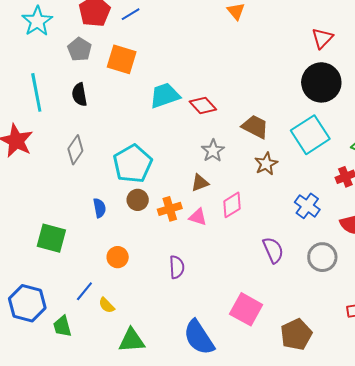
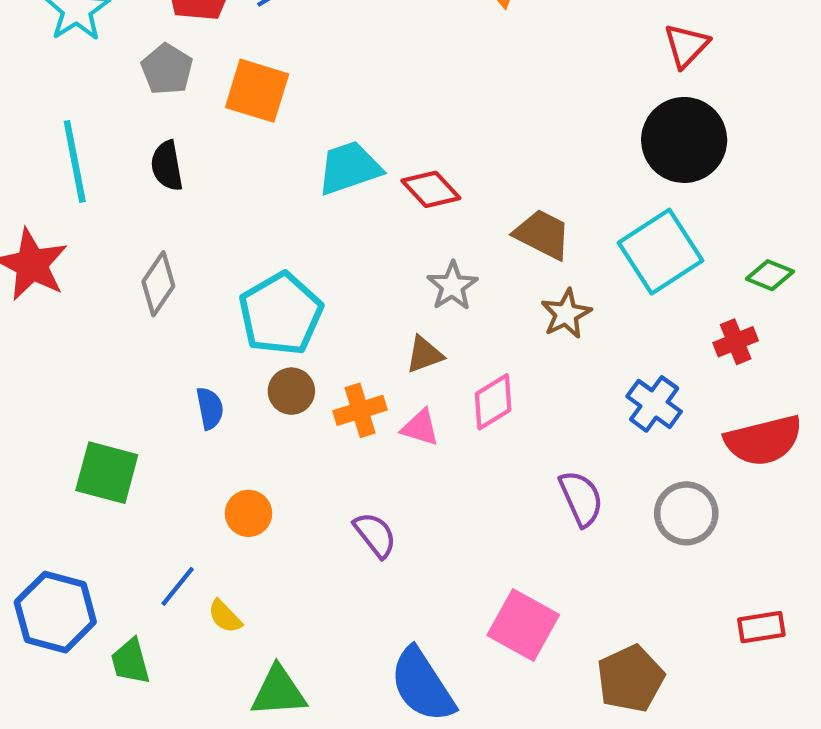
purple semicircle: (177, 267) -> (375, 535), turned -35

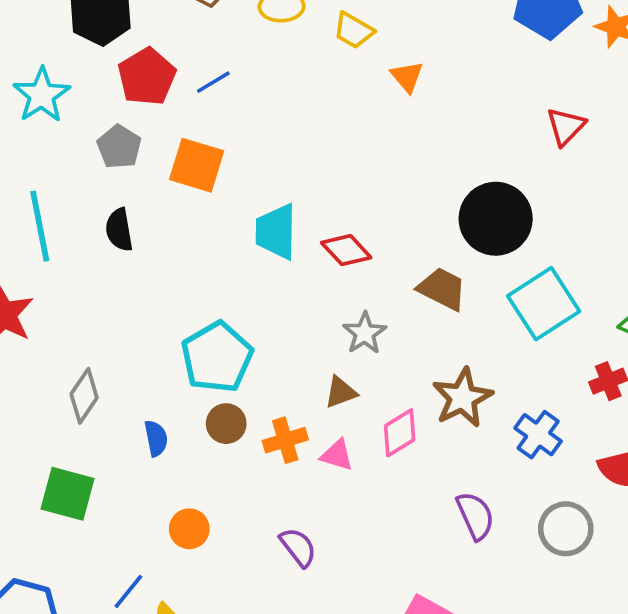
black circle: (684, 140) -> (496, 219), moved
cyan trapezoid: (349, 168) -> (276, 232), turned -70
gray diamond: (158, 284) -> (84, 396), moved
brown star: (566, 314) -> (462, 398), moved, size x1.4

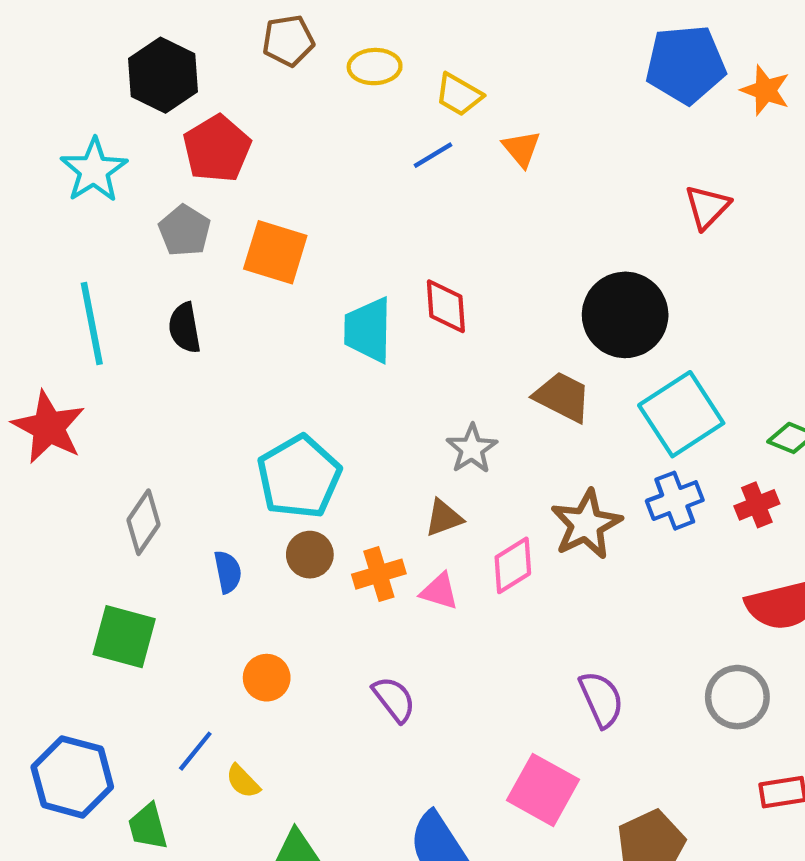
blue line: (213, 82) -> (433, 155), moved
red diamond: (346, 250) -> (446, 306), moved, turned 39
blue cross: (538, 435) -> (675, 501), moved, turned 33
purple semicircle: (475, 516) -> (601, 699), moved
gray circle: (566, 529) -> (737, 697), moved

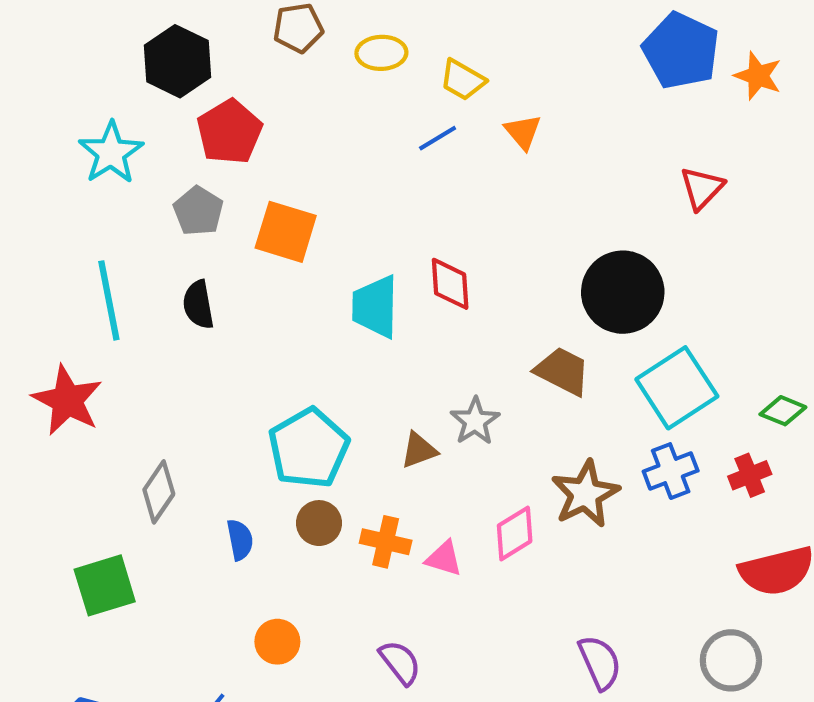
blue pentagon: (686, 64) -> (681, 51), turned 30
brown triangle: (444, 518) -> (419, 450), moved
orange cross: (379, 574) -> (386, 542), turned 30
green square: (124, 637) -> (105, 585), moved, turned -32

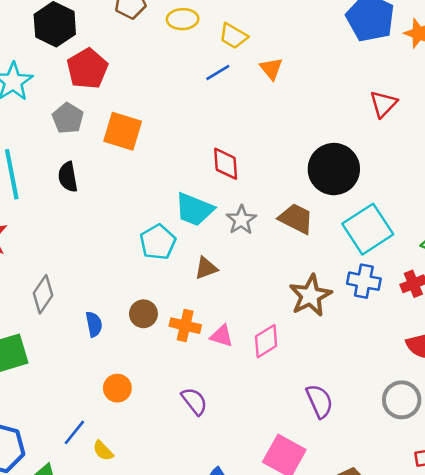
cyan trapezoid: (375, 307) -> (194, 209), moved, turned -69
gray star: (475, 421) -> (241, 220), moved
cyan pentagon: (309, 448) -> (158, 242), moved, size x0.7
blue cross: (671, 471) -> (364, 281), turned 32
pink diamond: (515, 533) -> (266, 341), moved

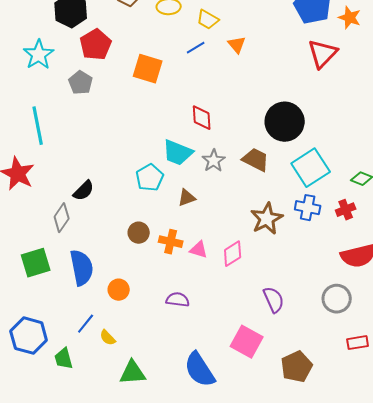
red triangle: (383, 104) -> (323, 54), moved, size x1.4
orange square: (123, 131) -> (148, 69), moved
black semicircle: (68, 177) -> (84, 191), moved, turned -125
blue semicircle: (94, 324) -> (82, 268), moved, size x1.8
purple semicircle: (194, 401) -> (178, 300), turned -45

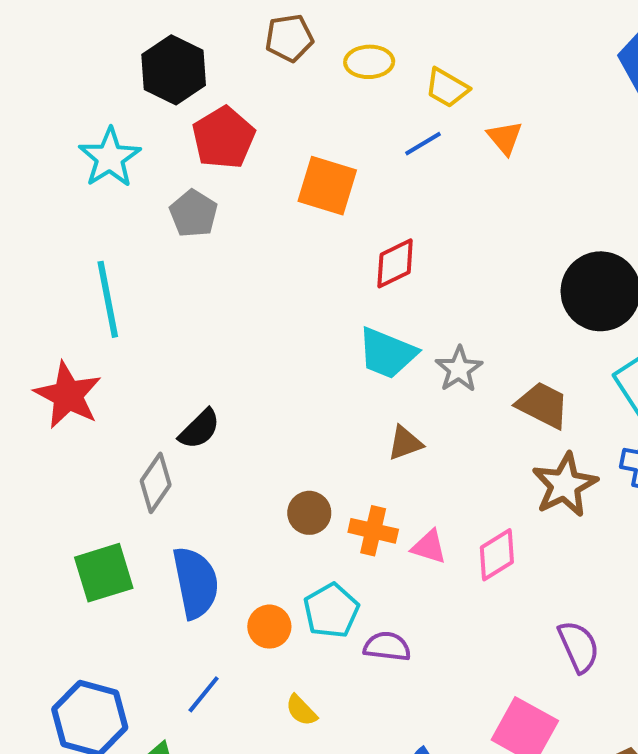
red diamond: (202, 118) -> (395, 263), moved, turned 68
brown trapezoid: (256, 160) -> (543, 405), moved
cyan pentagon: (150, 178) -> (331, 611), moved
yellow semicircle: (108, 338) -> (301, 710), moved

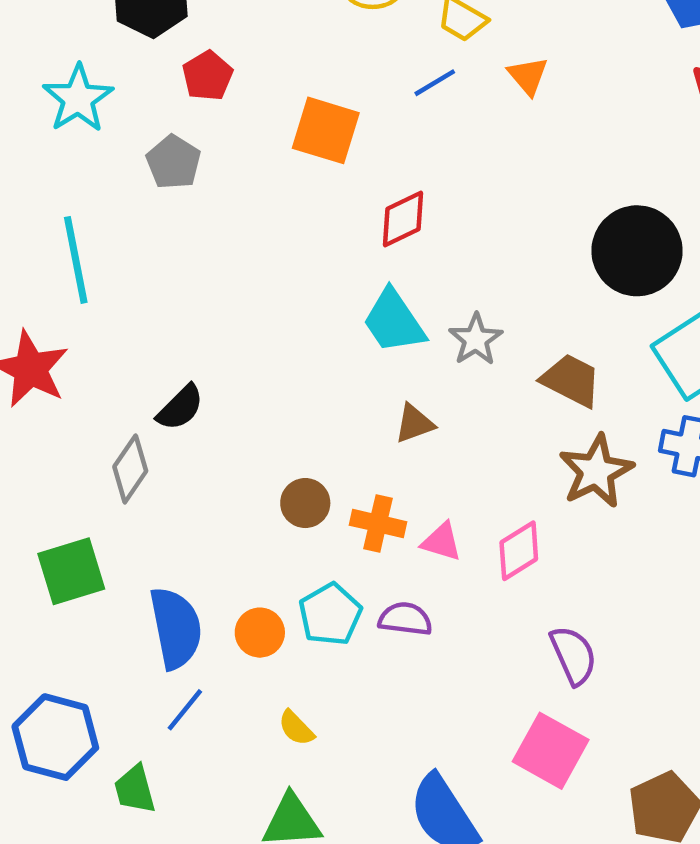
red pentagon: (223, 138) -> (208, 76), size x0.7
cyan trapezoid: (387, 353) -> (394, 321), turned 34
blue semicircle: (196, 583) -> (176, 628), moved
purple semicircle: (387, 647) -> (405, 619), moved
purple semicircle: (579, 647) -> (573, 655), moved

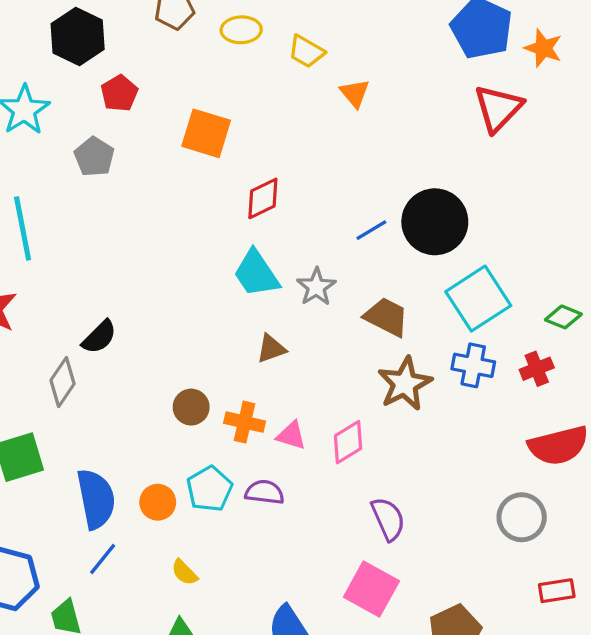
blue line: (435, 83) -> (371, 230), moved

